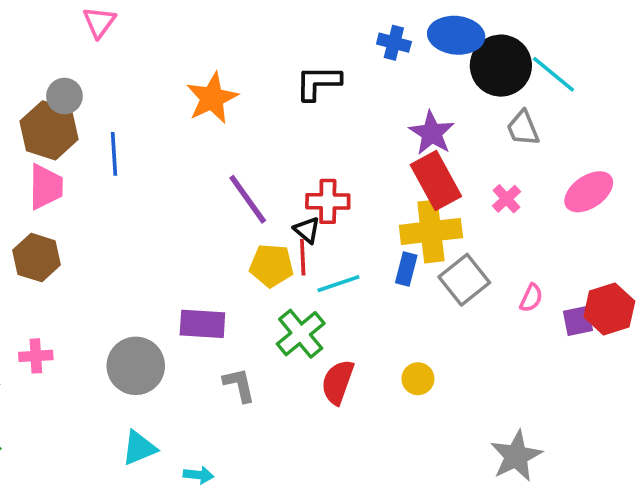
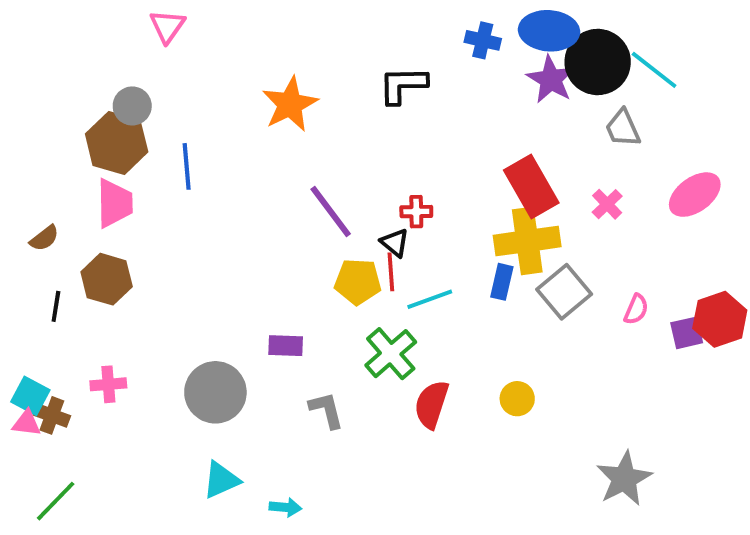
purple star: (432, 133) -> (551, 79), moved
red cross: (328, 201) -> (416, 212), size x0.7
purple rectangle: (202, 324) -> (286, 346), size x0.7

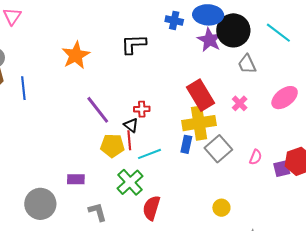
cyan line: (654, 70) -> (278, 33), moved
yellow circle: (517, 399) -> (221, 208), moved

